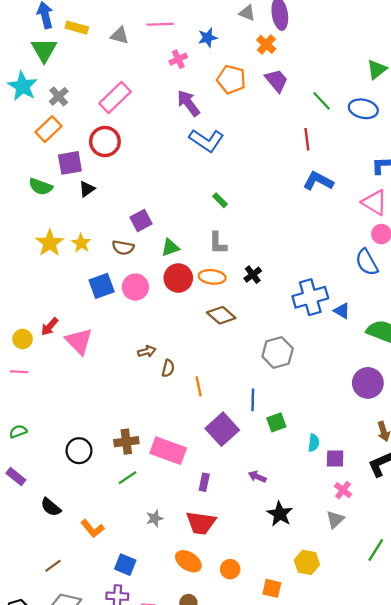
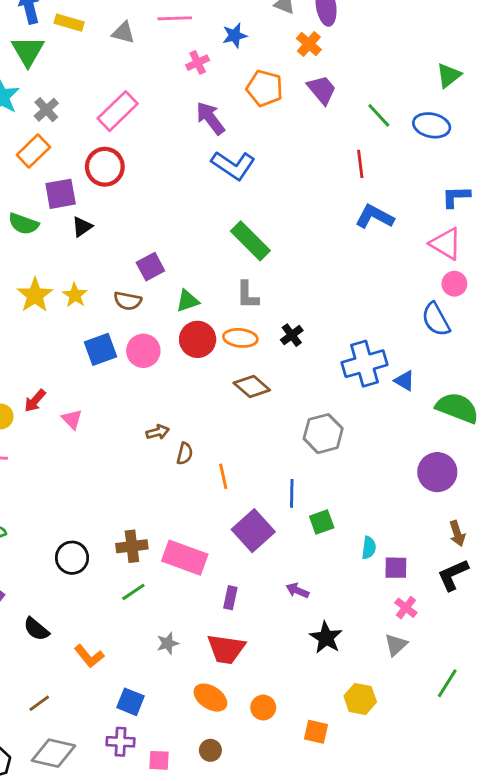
green rectangle: (220, 200) -> (250, 241), size x2.0
pink triangle: (79, 341) -> (72, 419), size x0.6

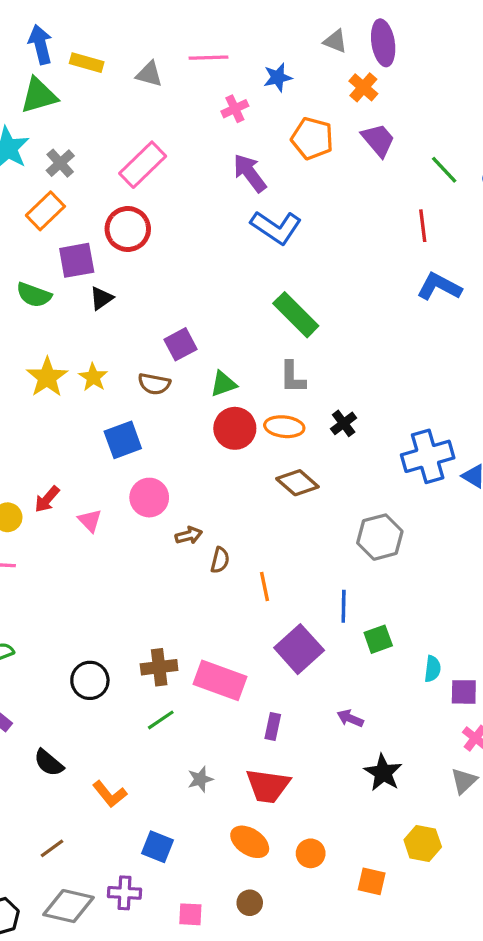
green triangle: (28, 51) -> (39, 96), turned 44
pink circle: (143, 351) -> (149, 498), moved
purple cross: (121, 742) -> (124, 893), moved

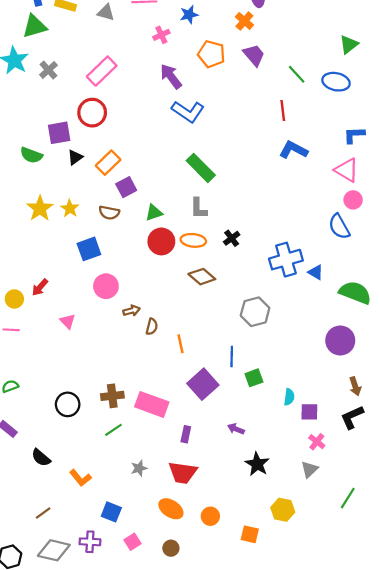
orange rectangle: (45, 211) -> (108, 163), moved
pink triangle: (90, 521) -> (68, 321), moved
pink square: (190, 914) -> (133, 542), moved, turned -35

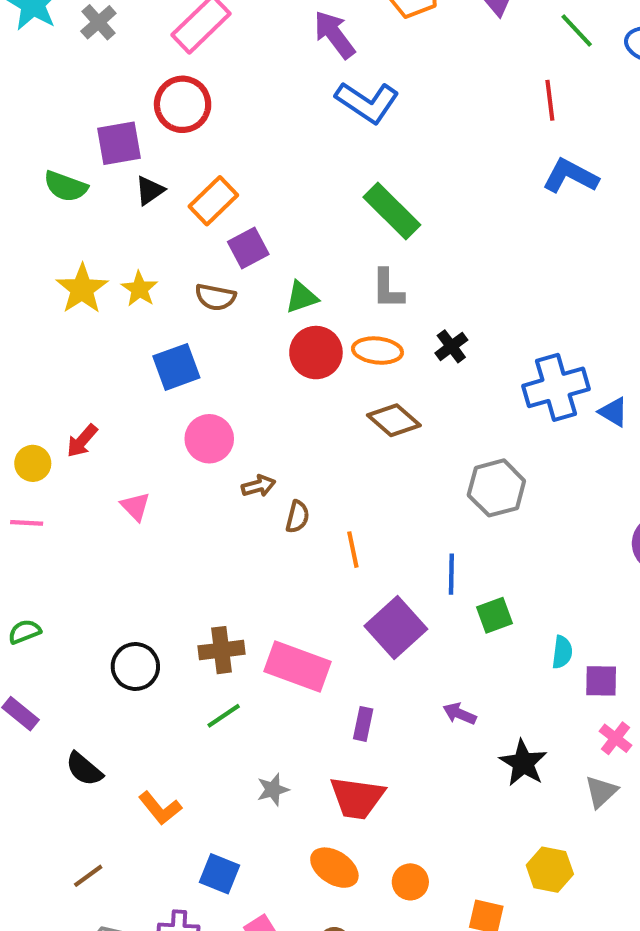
black star: (257, 464) -> (523, 763), moved

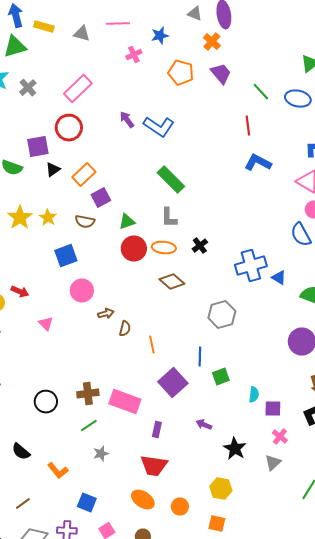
purple arrow: (334, 35) -> (127, 120), moved, size x0.7
red arrow: (82, 441) -> (20, 292), turned -108
gray star: (273, 790) -> (101, 454), moved
yellow hexagon: (550, 870) -> (221, 489), moved

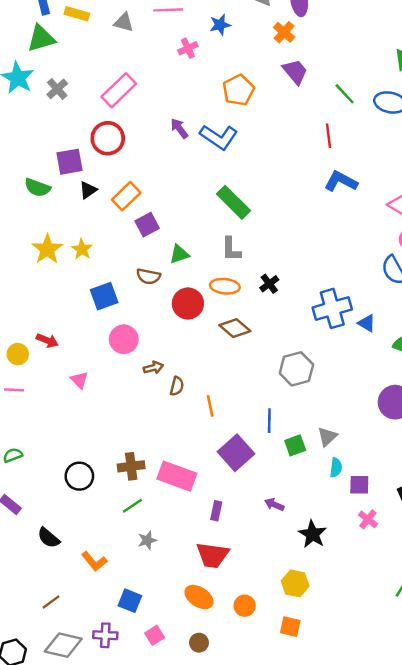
orange pentagon: (181, 73) -> (238, 90), moved, turned 30
brown semicircle: (85, 222) -> (148, 276), moved
red circle: (134, 249) -> (188, 304), moved
gray triangle: (273, 463) -> (327, 437), moved

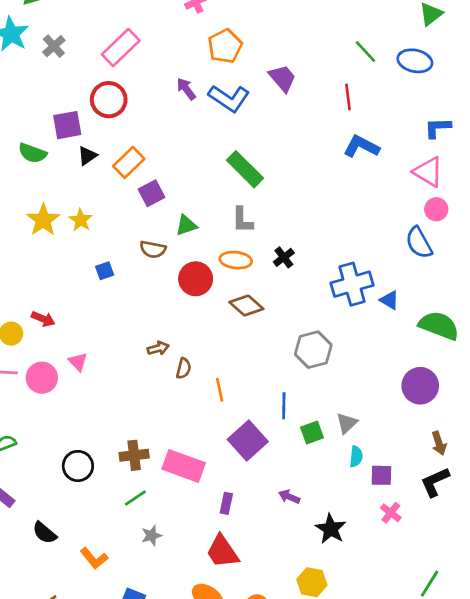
purple trapezoid: (295, 72) -> (283, 78), moved
orange pentagon: (238, 90) -> (225, 46), moved
blue square: (104, 296) -> (105, 271), size x0.6
pink circle: (124, 339) -> (42, 378), moved
red trapezoid: (213, 555) -> (222, 552), turned 48

